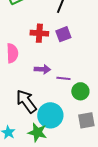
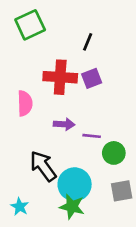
red cross: (39, 33) -> (60, 77), size x1.4
green star: (37, 132) -> (72, 207), moved

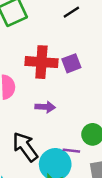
black line: (88, 42) -> (71, 12), moved, turned 35
purple line: (92, 136) -> (71, 151), moved

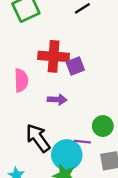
purple square: (71, 63) -> (75, 66), moved

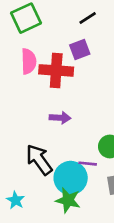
purple square: (75, 66) -> (80, 50), moved
pink semicircle: (21, 80) -> (29, 61), moved

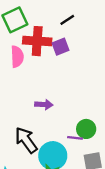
red cross: (56, 70) -> (37, 41), moved
purple line: (88, 164) -> (75, 138), moved

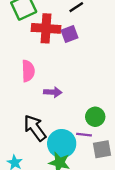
pink semicircle: (17, 57) -> (28, 71), moved
purple line: (75, 138) -> (84, 135), moved

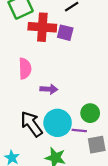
purple square: (69, 34) -> (65, 33), turned 35
cyan circle: (62, 144) -> (58, 123), moved

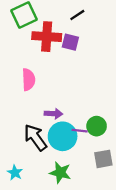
purple arrow: (49, 89) -> (53, 114), moved
purple line: (79, 130) -> (80, 131), moved

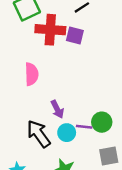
purple arrow: (53, 114) -> (57, 109), turned 60
cyan circle: (63, 136) -> (67, 133), size x0.6

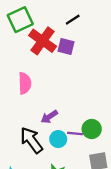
red cross: (50, 30) -> (43, 41), turned 32
purple arrow: (57, 109) -> (49, 117), turned 84

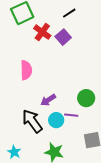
red cross: (43, 41) -> (42, 32), size x0.7
purple square: (66, 46) -> (63, 37), turned 35
green circle: (92, 129) -> (86, 98), moved

